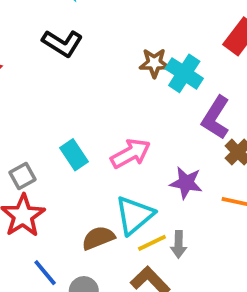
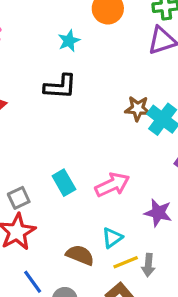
black L-shape: (62, 43) -> (60, 87), turned -32
cyan triangle: (134, 215) -> (112, 238), size x0.6
brown semicircle: (98, 238) -> (80, 255), turned 40

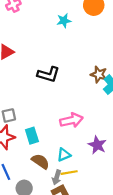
black L-shape: (60, 87) -> (48, 74), moved
cyan rectangle: (64, 183) -> (32, 136), moved
gray arrow: (148, 265) -> (57, 177), moved

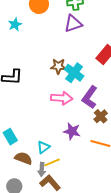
pink arrow: (71, 120) -> (62, 98), moved, turned 30

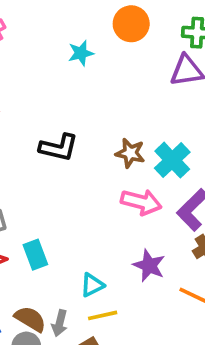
brown star: (58, 66) -> (130, 153), moved
brown semicircle: (23, 158) -> (30, 319), moved
gray arrow: (42, 169) -> (60, 323), moved

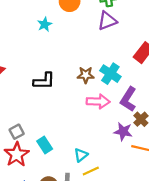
purple star: (149, 265) -> (123, 132), moved

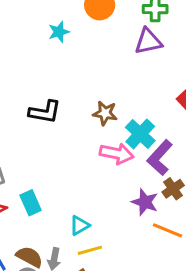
cyan cross: (110, 74) -> (140, 134), moved

